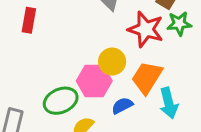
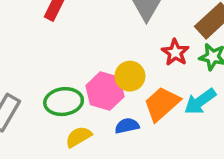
red star: (146, 29) -> (175, 52), size x0.7
cyan arrow: (169, 103) -> (200, 101), moved, turned 52

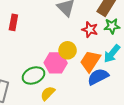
blue semicircle: (127, 126) -> (98, 77), moved, size x1.5

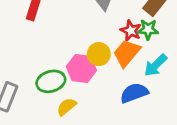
green star: (112, 26) -> (148, 29), moved
orange trapezoid: (90, 61) -> (127, 53), moved

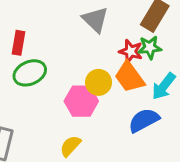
orange trapezoid: (127, 53) -> (129, 77), turned -68
green ellipse: (51, 81) -> (30, 73), moved

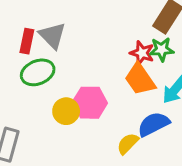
gray triangle: (95, 20) -> (52, 36), moved
yellow circle: (99, 82) -> (66, 111), moved
yellow semicircle: (70, 146) -> (128, 144), moved

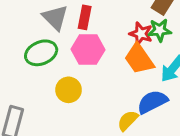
red rectangle: (27, 41) -> (85, 17), moved
pink hexagon: (90, 103) -> (88, 49), moved

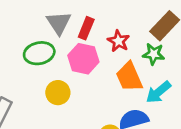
red star: (141, 34) -> (119, 41), moved

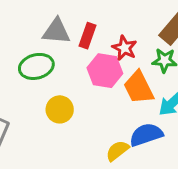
gray triangle: (59, 23) -> (56, 31), turned -48
pink hexagon: (83, 59) -> (105, 71), moved

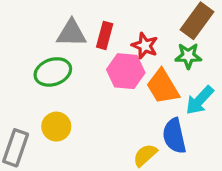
yellow circle: (60, 109) -> (56, 127), moved
blue semicircle: (146, 135) -> (174, 136), turned -80

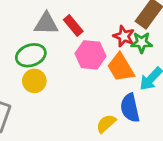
red rectangle: (105, 35) -> (73, 26), turned -55
red star: (145, 46) -> (124, 36), moved
yellow circle: (56, 127) -> (34, 81), moved

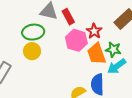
red star: (124, 36) -> (94, 31), moved
green star: (142, 42) -> (113, 50), moved

